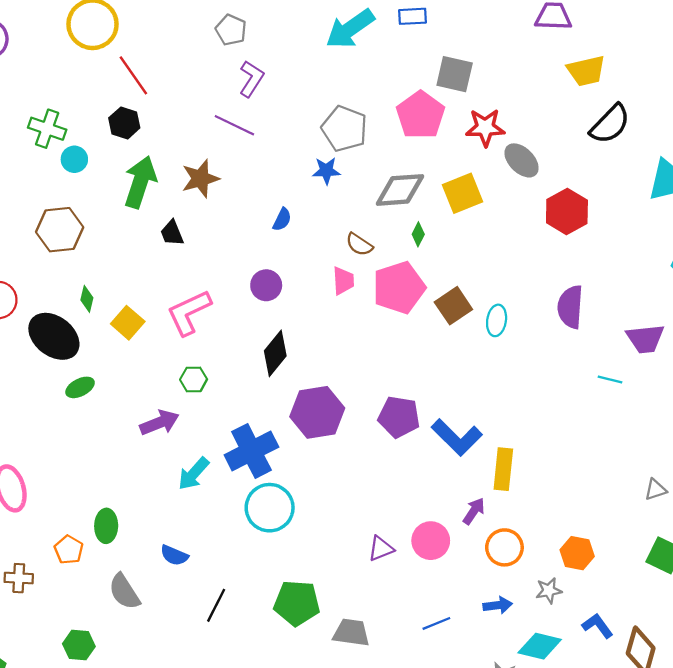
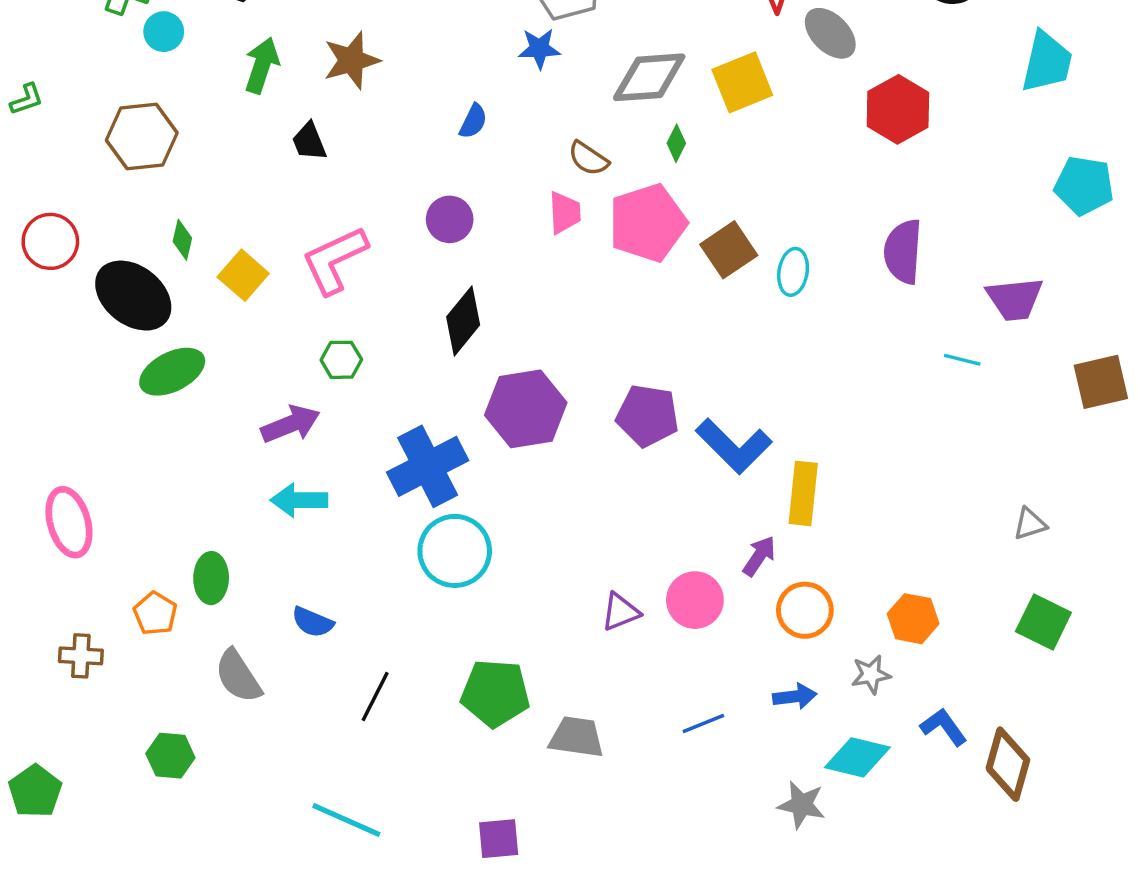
green arrow: (140, 182) -> (262, 65), size x0.7
green ellipse: (80, 387) -> (172, 372), size x1.5
cyan arrow: (194, 474) -> (299, 500), moved, turned 48

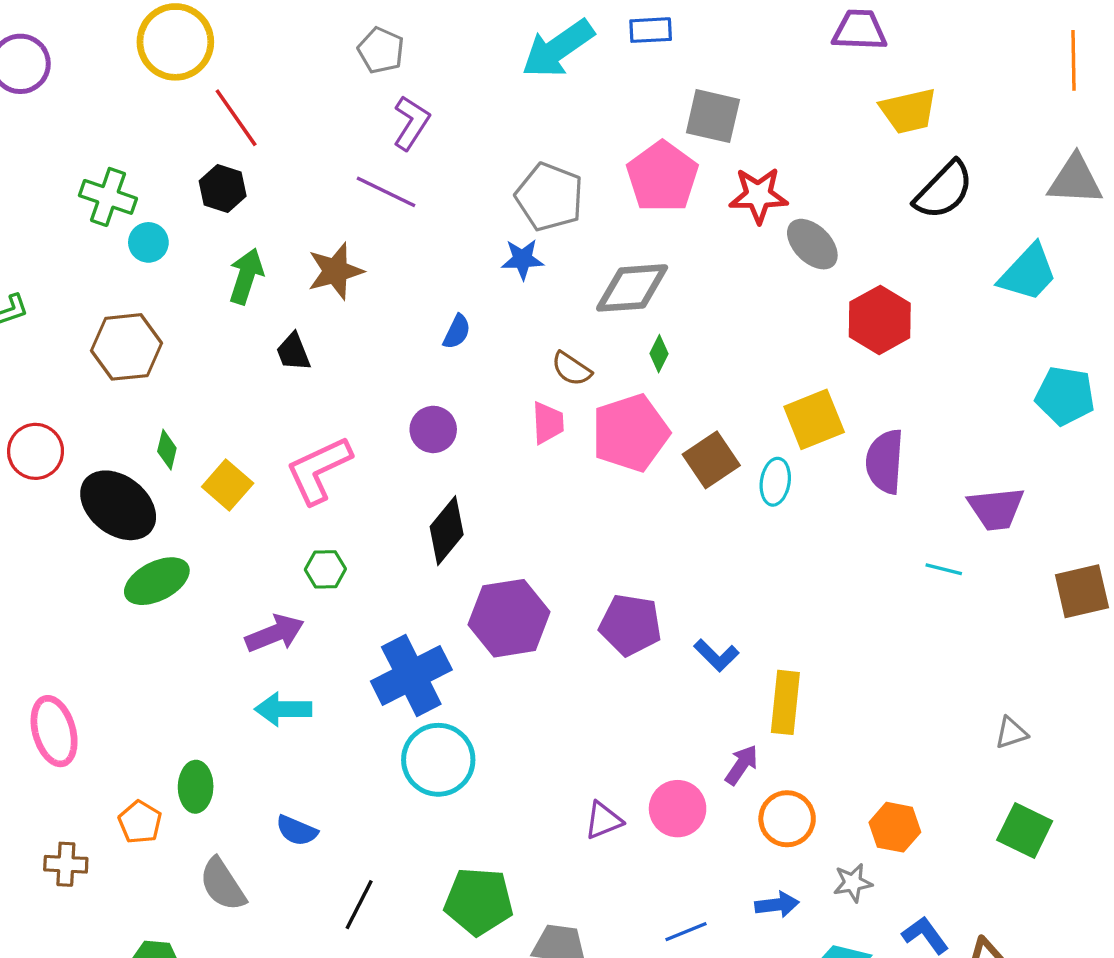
cyan trapezoid: (1047, 62) -> (1028, 273), turned 30
yellow square: (742, 82) -> (814, 419), moved
blue L-shape: (734, 446) -> (716, 655), size x0.6

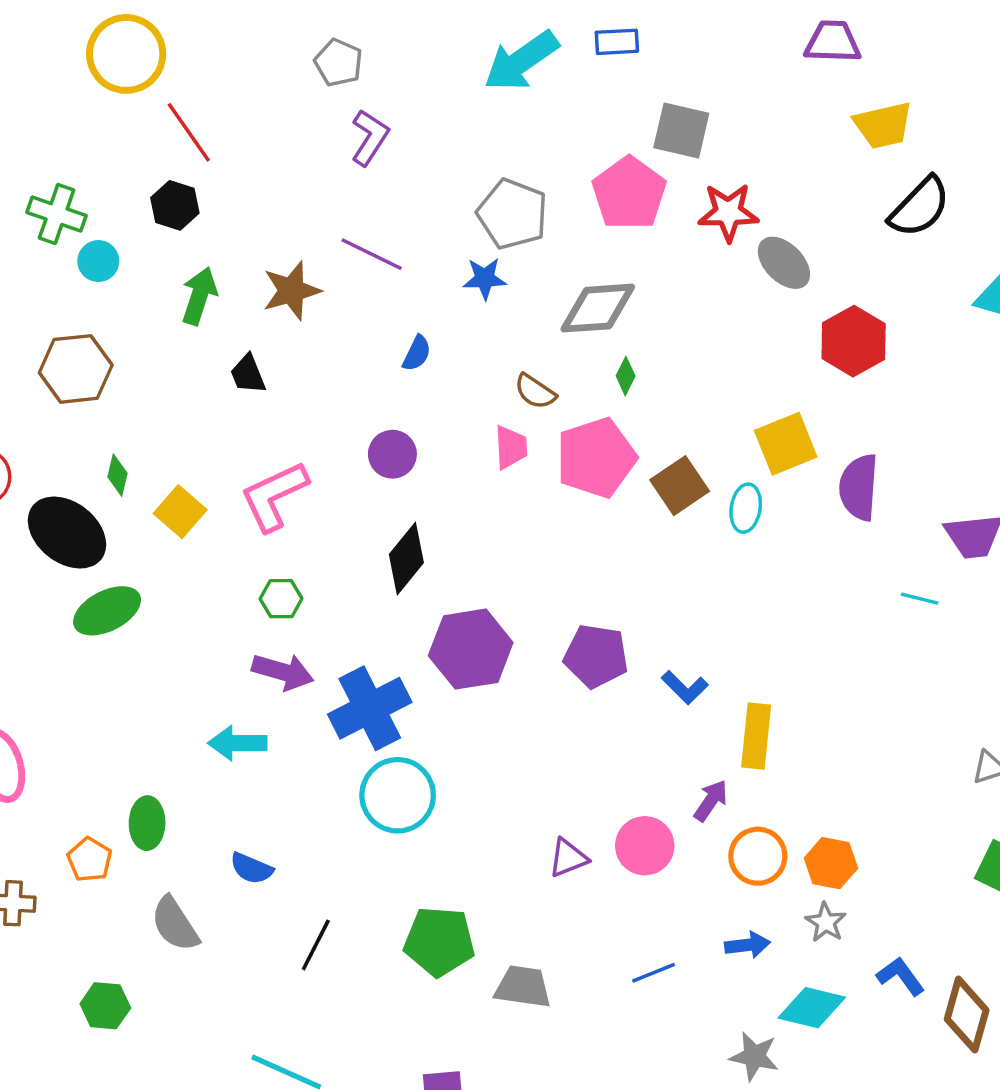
purple line: (386, 192) -> (372, 254), moved
purple arrow: (275, 633) -> (283, 672), moved, turned 38
orange hexagon: (895, 827) -> (831, 863), moved
gray star: (853, 883) -> (826, 922), turned -30

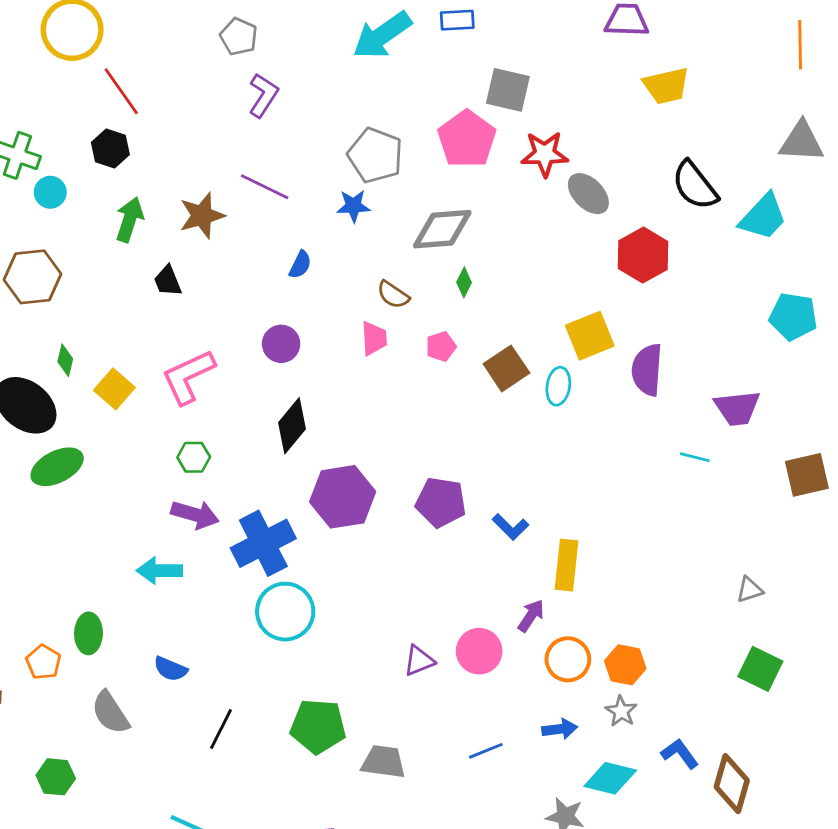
black semicircle: (920, 207) -> (695, 185), moved, turned 98
pink pentagon: (596, 458) -> (441, 347), size x0.5

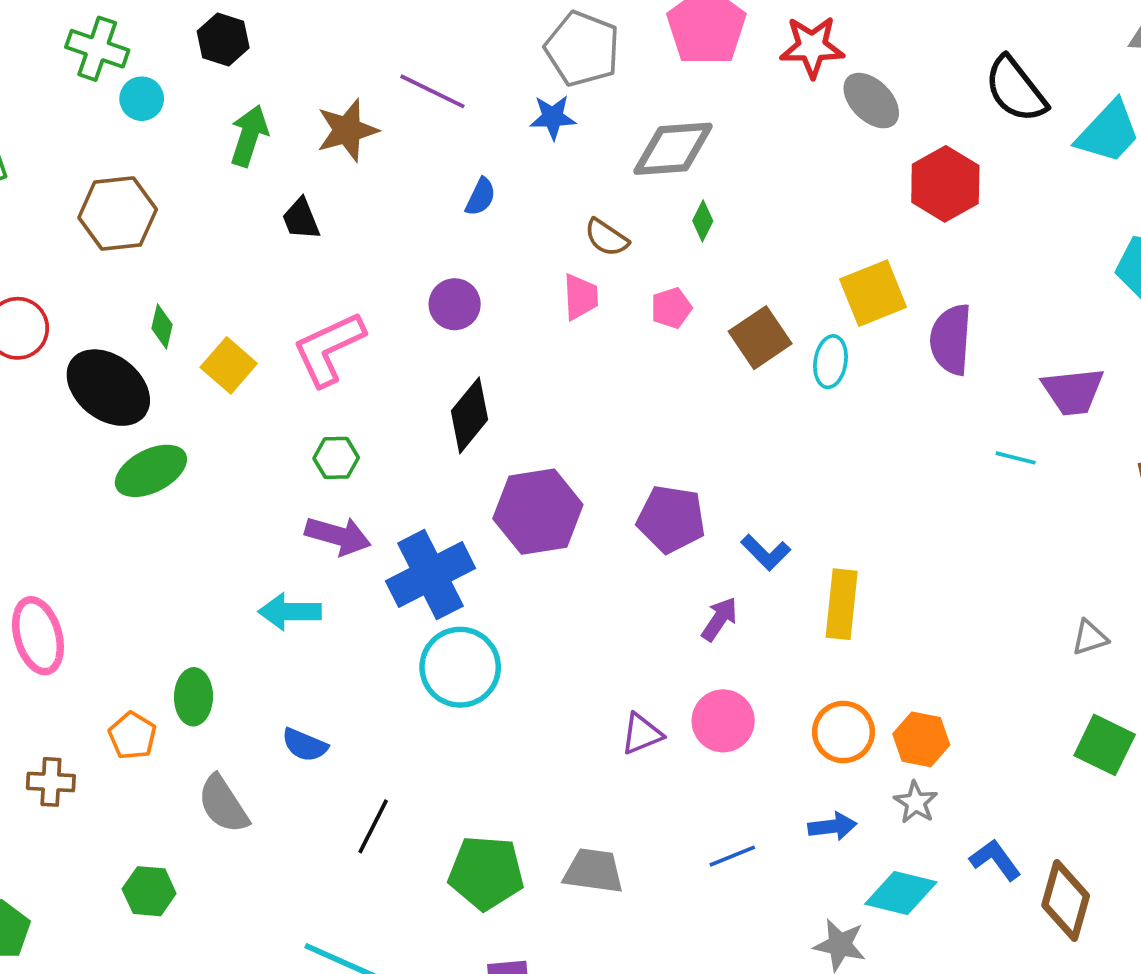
purple arrow: (531, 616) -> (719, 619), moved
green pentagon: (318, 726) -> (486, 873), moved

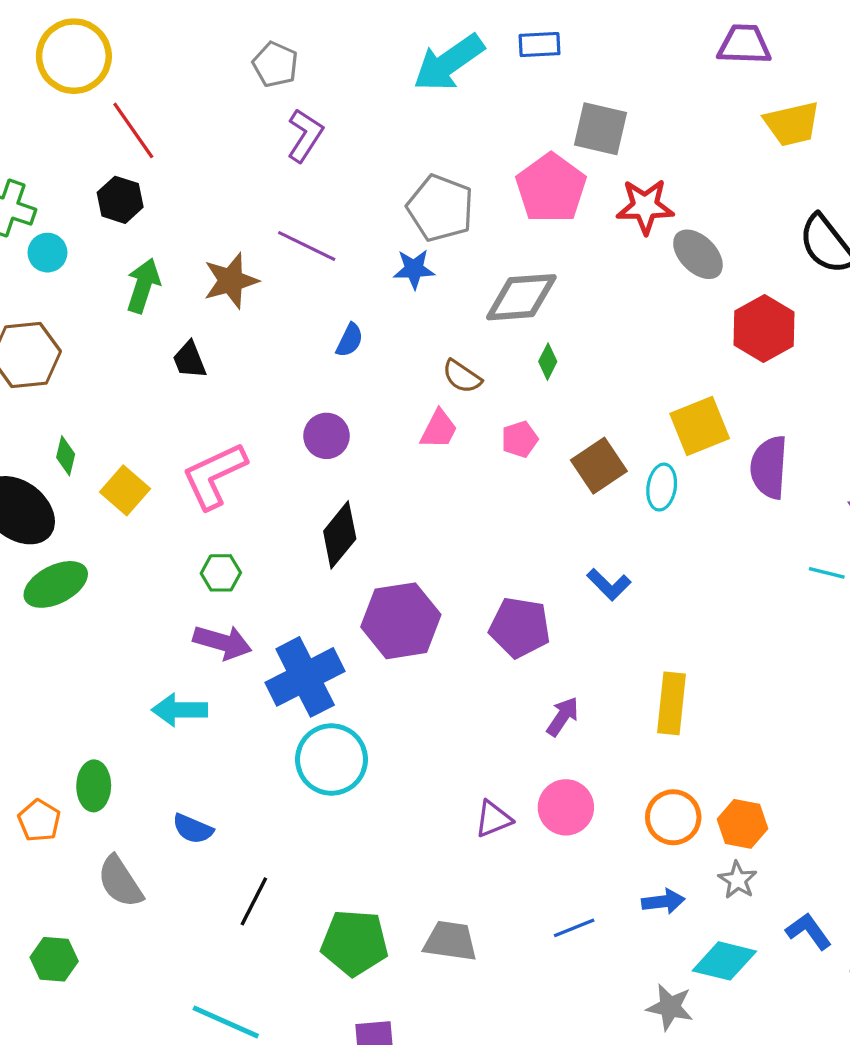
pink trapezoid: (581, 297) -> (439, 429), turned 30
blue L-shape: (766, 552) -> (609, 584), moved

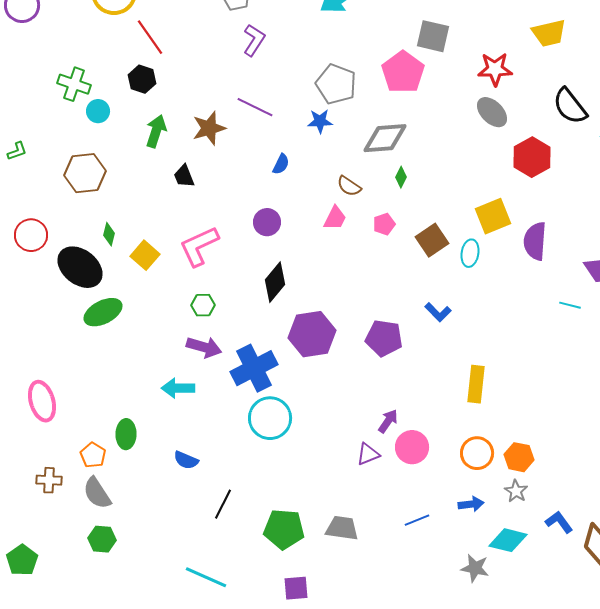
red star: (645, 206) -> (495, 69), moved
purple arrow: (563, 717) -> (388, 421), moved
gray semicircle: (120, 882) -> (97, 493), moved

